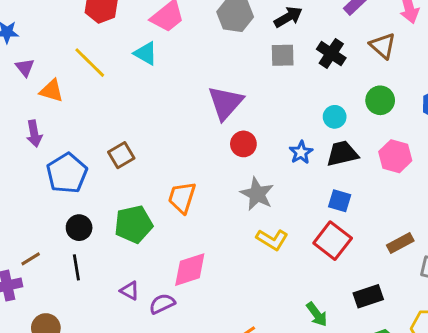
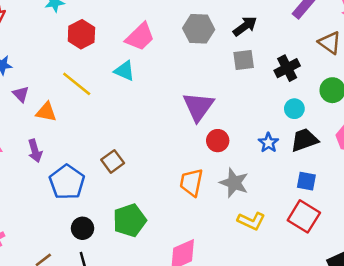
black cross: (331, 53) -> (287, 68), moved, turned 35
orange trapezoid: (182, 197) -> (191, 182), moved

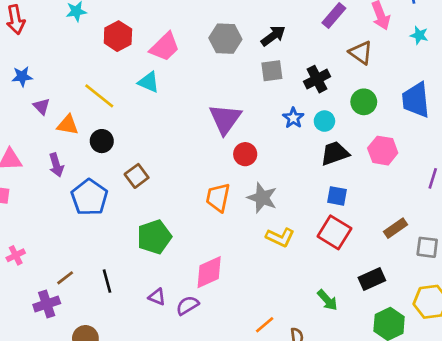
red hexagon: (81, 34) -> (118, 36), moved
blue star: (268, 143) -> (293, 118), moved
black circle: (83, 228) -> (102, 141), moved

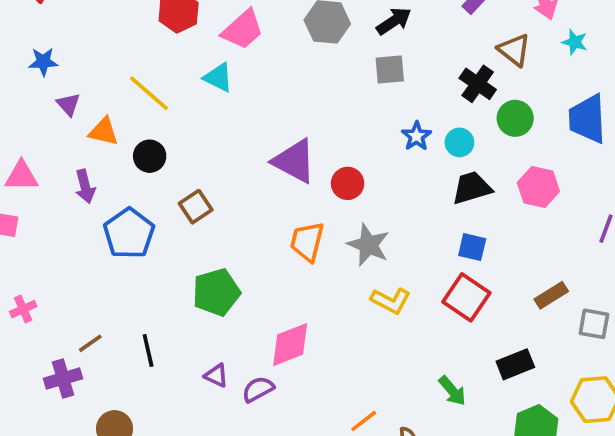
cyan star: (419, 35) -> (575, 42), moved
black cross: (317, 79) -> (478, 84), moved, turned -30
purple triangle: (225, 119) -> (294, 161), moved, turned -40

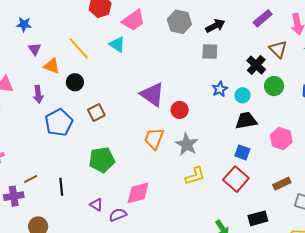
pink hexagon: (538, 187) -> (281, 139), moved
yellow L-shape: (391, 301) -> (195, 176), turned -50

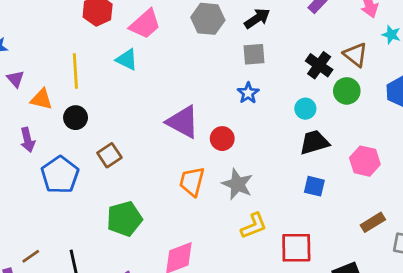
yellow line: (79, 48) -> (75, 71), turned 45
brown triangle: (278, 49) -> (355, 55), moved
blue star: (220, 89) -> (248, 93), moved
red square: (236, 179) -> (296, 248), moved, turned -35

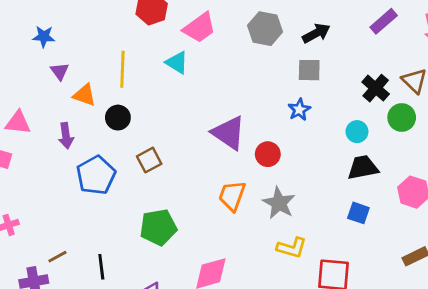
yellow L-shape: (254, 226) -> (292, 248), turned 32

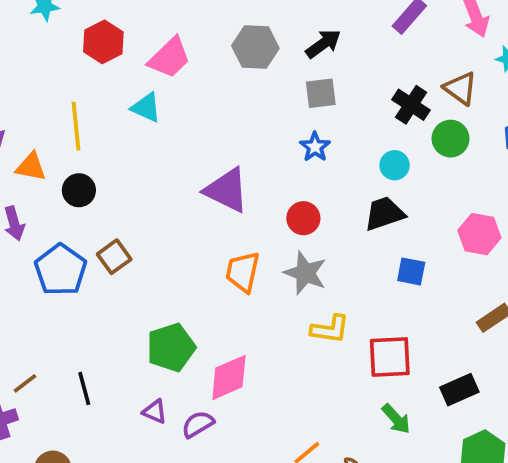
red circle: (268, 154) -> (303, 218), moved
brown square: (149, 160) -> (114, 257), moved
black trapezoid: (363, 167) -> (384, 214), moved
green pentagon: (158, 227) -> (171, 347), moved

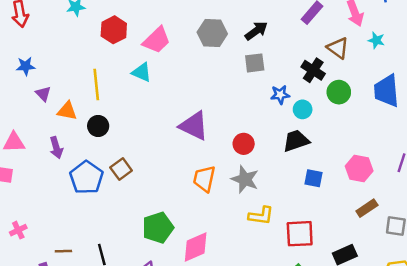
brown triangle: (460, 88) -> (338, 48), moved
blue star: (315, 147) -> (280, 95), moved, turned 30
pink hexagon: (479, 234) -> (359, 169), moved
brown line: (25, 383) -> (63, 251), turned 35

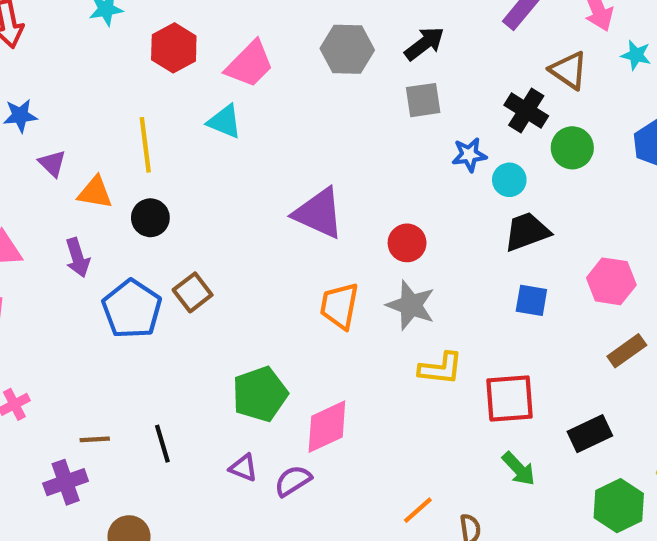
black trapezoid: (296, 141) -> (527, 232), moved

